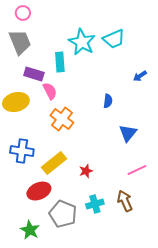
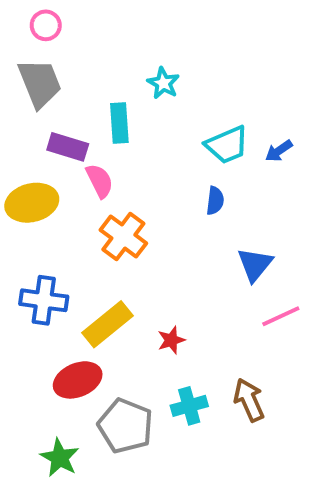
cyan trapezoid: (114, 39) -> (227, 145), moved
cyan star: (82, 42) -> (163, 83), size x0.6
pink line: (137, 170) -> (281, 316), moved

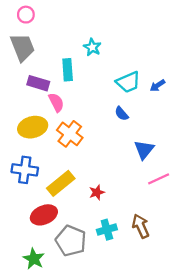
blue semicircle: (215, 201) -> (122, 114), turned 133
yellow ellipse: (32, 203) -> (33, 127), moved

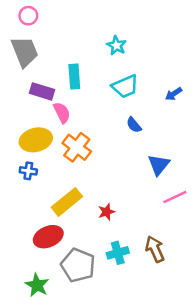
cyan star: (92, 47) -> (116, 45), moved
cyan trapezoid: (128, 82) -> (125, 86), moved
blue cross: (25, 170) -> (28, 171), moved, size x0.6

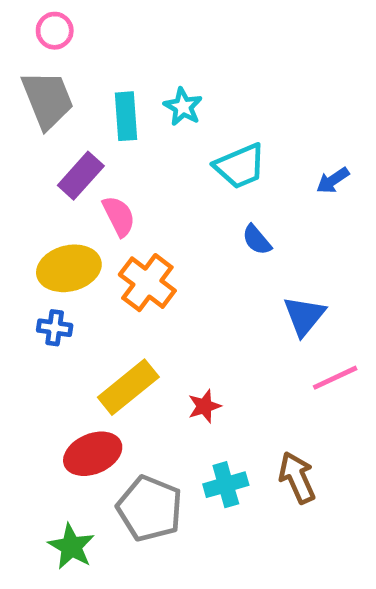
cyan star: (116, 45) -> (183, 107), moved
cyan rectangle: (74, 77) -> (126, 116), moved
purple rectangle: (42, 91) -> (81, 176), turned -65

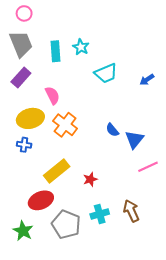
purple rectangle: (81, 176) -> (21, 77), moved
blue semicircle: (257, 240) -> (112, 130), moved
green star: (71, 546) -> (23, 231), moved

